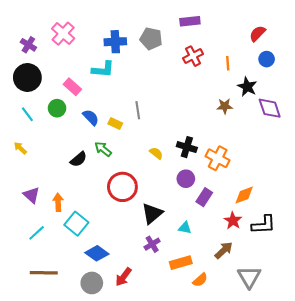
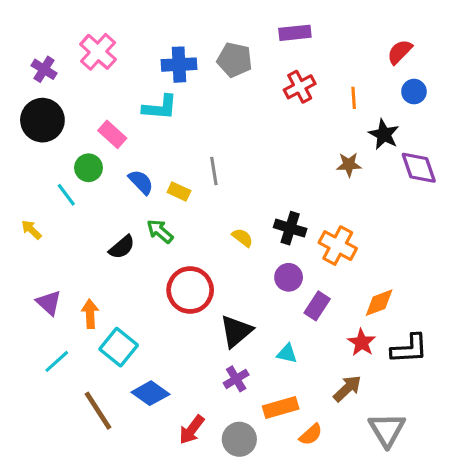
cyan line: (27, 114) -> (66, 195), moved
brown line: (44, 273) -> (98, 411), moved, turned 56
gray circle: (92, 283) -> (239, 439), moved

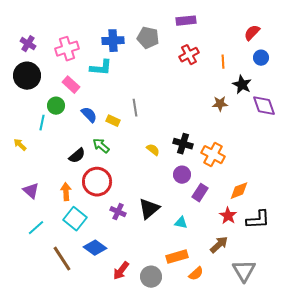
pink cross: (98, 52) -> (67, 49), moved, turned 30
cyan line: (66, 195) -> (42, 123), turned 49
red circle: (190, 290) -> (97, 182), moved
orange arrow: (90, 314) -> (66, 192), moved
purple cross: (236, 379) -> (118, 212), moved, turned -35

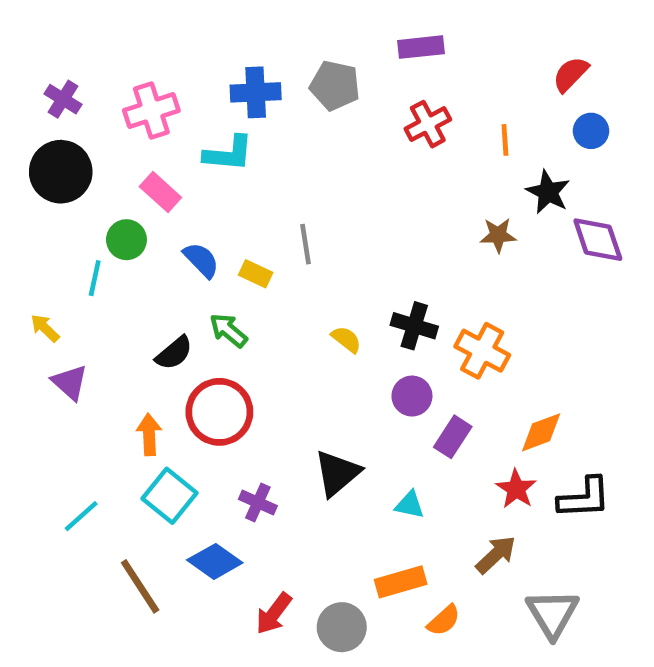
purple triangle: (31, 191) -> (70, 382), moved
purple cross: (118, 212) -> (258, 503), moved

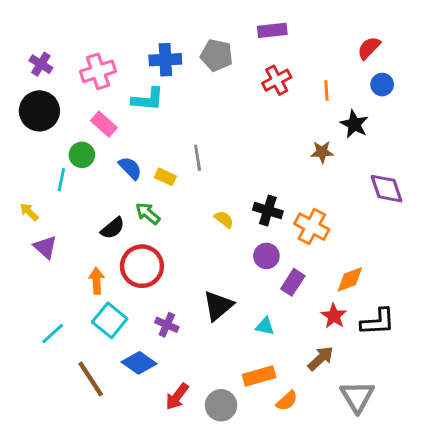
purple diamond: (598, 240) -> (387, 189), moved

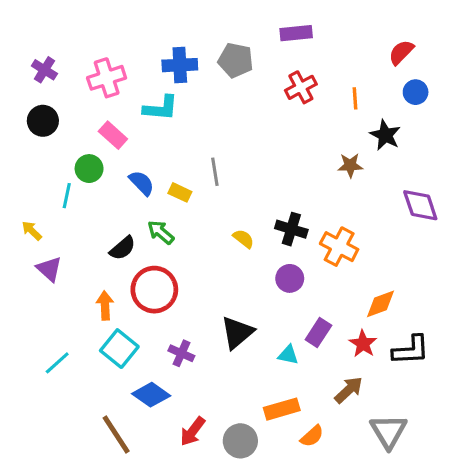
black circle: (39, 111) -> (43, 121), size x0.7
purple rectangle: (293, 282) -> (318, 333), moved
brown line: (91, 379) -> (116, 435), moved

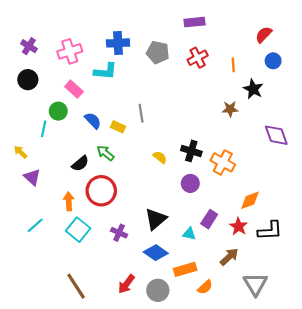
gray pentagon: (236, 60) -> (158, 52), moved
cyan line: (57, 363) -> (35, 225), moved
blue diamond: (151, 395) -> (156, 253), moved

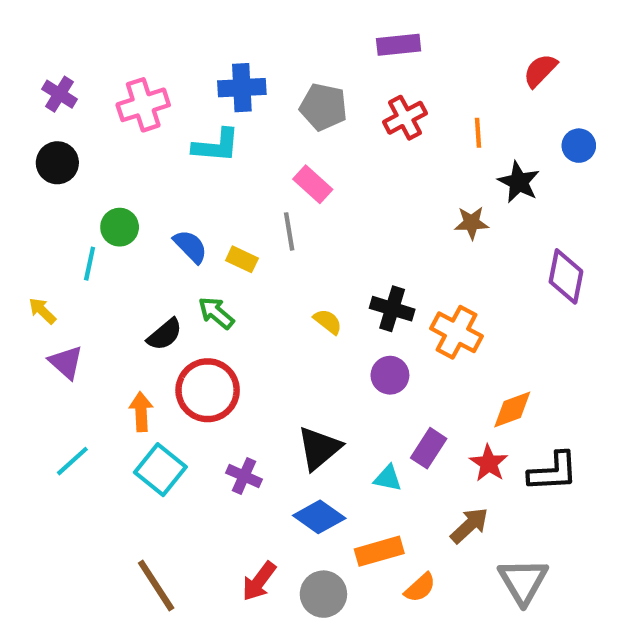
blue circle: (273, 61) -> (579, 146), moved
pink rectangle: (74, 89) -> (313, 184), moved
purple diamond: (276, 135) -> (566, 276), turned 30

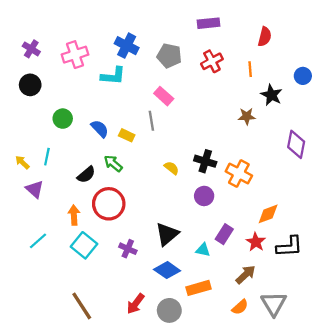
red semicircle: (540, 70) -> (265, 37), moved, turned 150
blue cross: (242, 88) -> (127, 46), turned 30
cyan line: (90, 264) -> (47, 157), moved
orange semicircle: (420, 588) -> (240, 307), moved

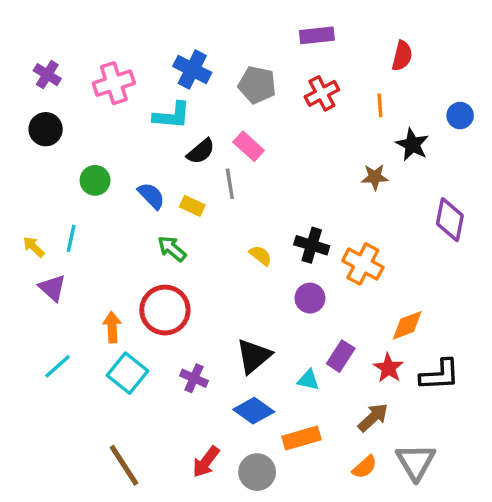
black semicircle: (86, 175) -> (201, 151), moved

